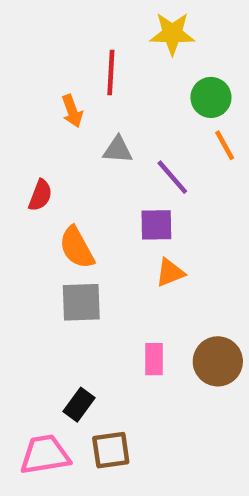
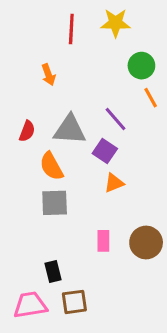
red line: (111, 72) -> (71, 29), moved
gray triangle: (118, 150) -> (70, 130), moved, size x1.6
purple square: (156, 225) -> (105, 151), turned 35
black rectangle: (79, 405) -> (53, 271), turned -50

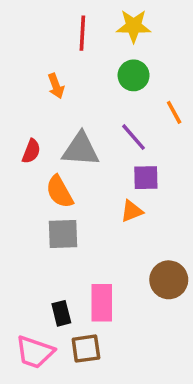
green circle: (141, 66) -> (134, 75), moved
purple square: (105, 151) -> (146, 178), moved, turned -35
pink rectangle: (103, 241) -> (102, 303), moved, size x1.5
pink trapezoid: (30, 305) -> (35, 352), turned -152

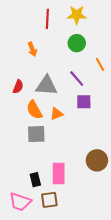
orange triangle: (132, 211) -> (57, 114), moved

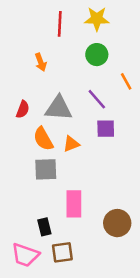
brown circle: (97, 160) -> (117, 223), moved
pink rectangle: (59, 174) -> (74, 204), moved

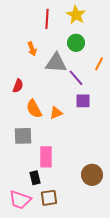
yellow star: (97, 19) -> (76, 15), turned 30
orange line: (126, 81) -> (99, 64), turned 56
gray triangle: (59, 108) -> (56, 63), moved
gray square: (46, 169) -> (23, 136), moved
pink rectangle: (74, 204) -> (46, 157), moved

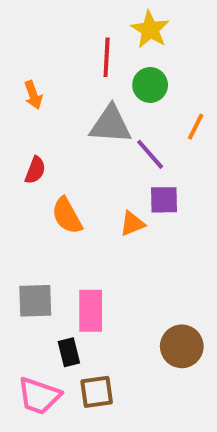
red line: (47, 19) -> (107, 57), moved
orange arrow: (32, 49) -> (33, 95), moved
orange triangle: (56, 113) -> (132, 224), moved
gray square: (23, 136) -> (35, 301), moved

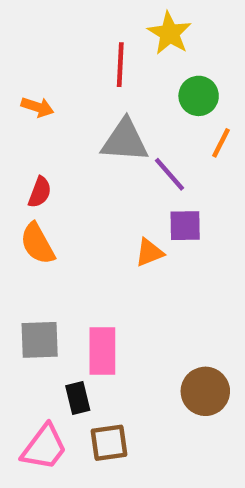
green circle: (150, 85) -> (199, 96), moved
orange arrow: (33, 95) -> (37, 107), turned -52
orange semicircle: (67, 216) -> (37, 244), moved
pink trapezoid: (39, 396) -> (44, 447), turned -72

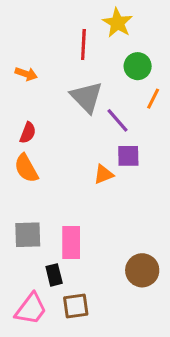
gray triangle: (125, 141) -> (87, 97), turned 42

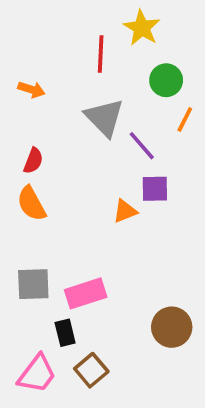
pink rectangle: (71, 242) -> (86, 293), turned 72
brown square: (76, 306) -> (91, 370), turned -32

